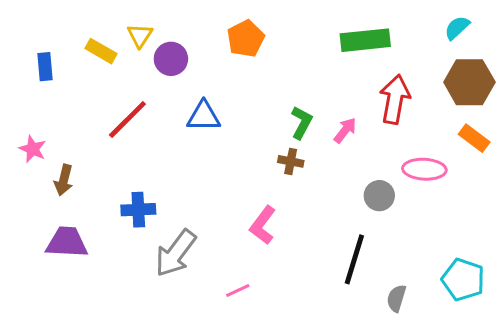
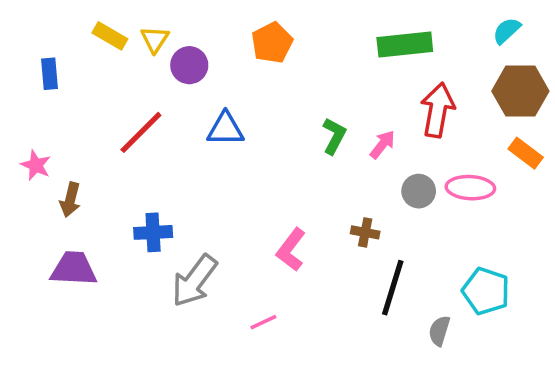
yellow rectangle: (101, 51) -> (110, 36), moved
brown cross: (291, 161) -> (365, 232), moved
gray circle: (379, 196) -> (419, 191), moved
cyan pentagon: (463, 280) -> (486, 291), moved

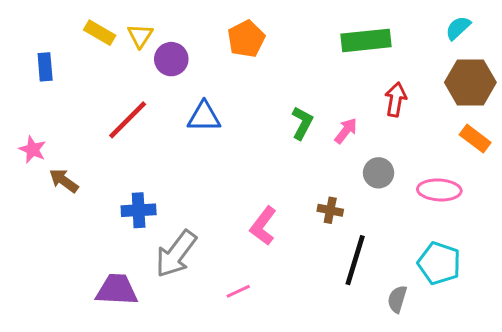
red arrow: (438, 110) -> (396, 100), size x0.7
pink ellipse: (470, 188) -> (439, 190), moved
brown arrow: (70, 200) -> (64, 181), turned 112
purple trapezoid: (74, 269) -> (117, 290), moved

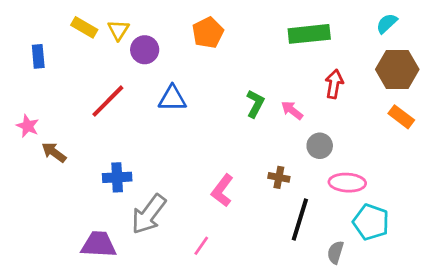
pink arrow: (346, 131) -> (292, 110), turned -90
pink ellipse: (439, 190) -> (347, 183), moved
pink line: (238, 291) -> (201, 246), turned -30

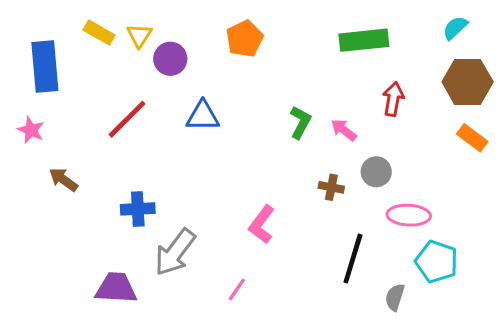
blue rectangle: (38, 56) -> (45, 67), size x1.8
pink star: (28, 126) -> (31, 130), moved
brown cross: (279, 177) -> (331, 187), moved

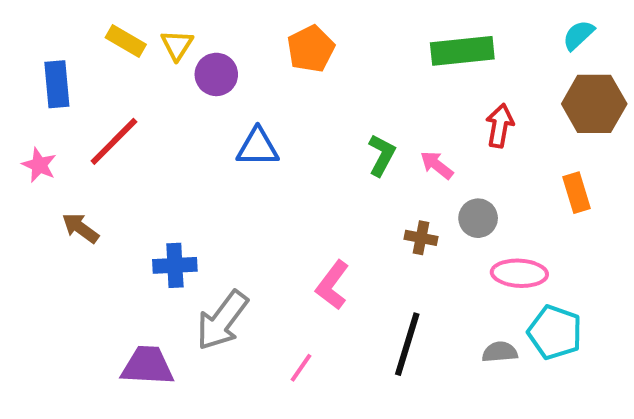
blue rectangle: (45, 67) -> (57, 84), size x0.7
red line: (127, 119) -> (114, 141), moved
orange rectangle: (472, 138) -> (577, 193), moved, turned 36
black line: (353, 259) -> (407, 344), moved
gray semicircle: (395, 297) -> (500, 352), moved, turned 68

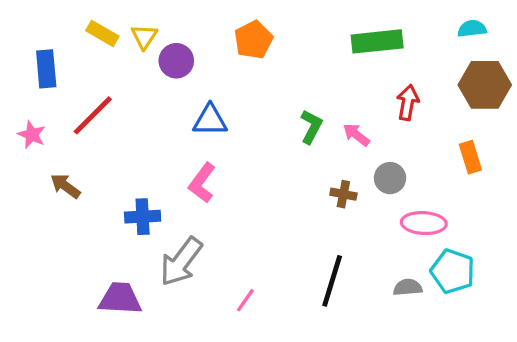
cyan semicircle: (578, 35) -> (472, 29), turned 36
pink L-shape: (332, 285) -> (202, 183), moved

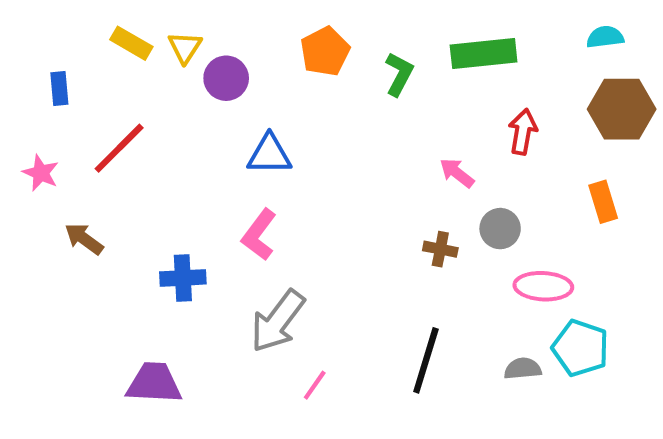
blue rectangle: (46, 69) -> (59, 88), size x0.7
green L-shape: (311, 127) -> (399, 74), moved
gray arrow: (181, 262) -> (278, 321), moved

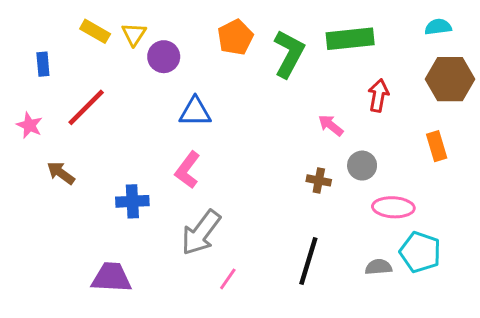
green L-shape: (399, 74) -> (289, 54), size x1.5

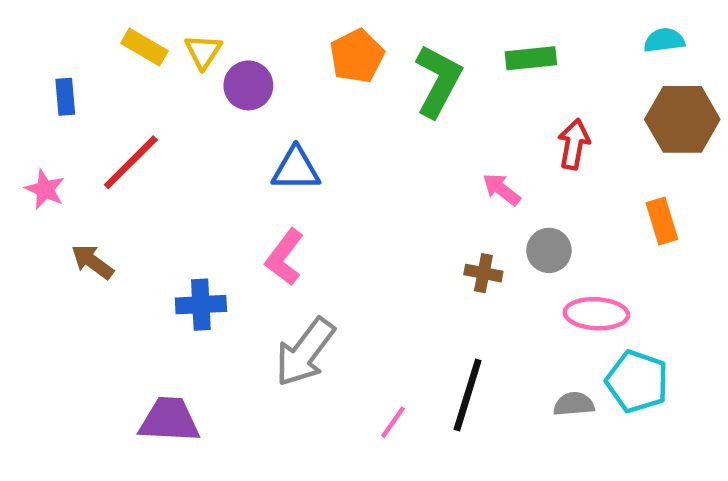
green rectangle: (350, 39) -> (531, 58), size x0.7
pink line: (228, 279) -> (393, 422), moved

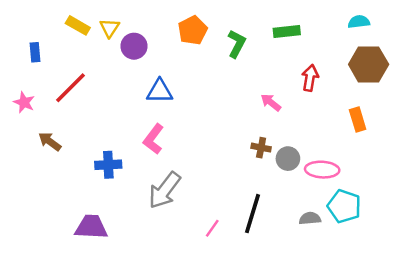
green L-shape: (438, 81) -> (237, 44), size x0.7
gray circle: (549, 250) -> (288, 159), moved

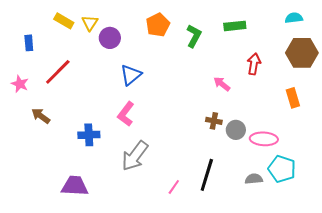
blue triangle: (160, 91) -> (131, 75), turned -40

